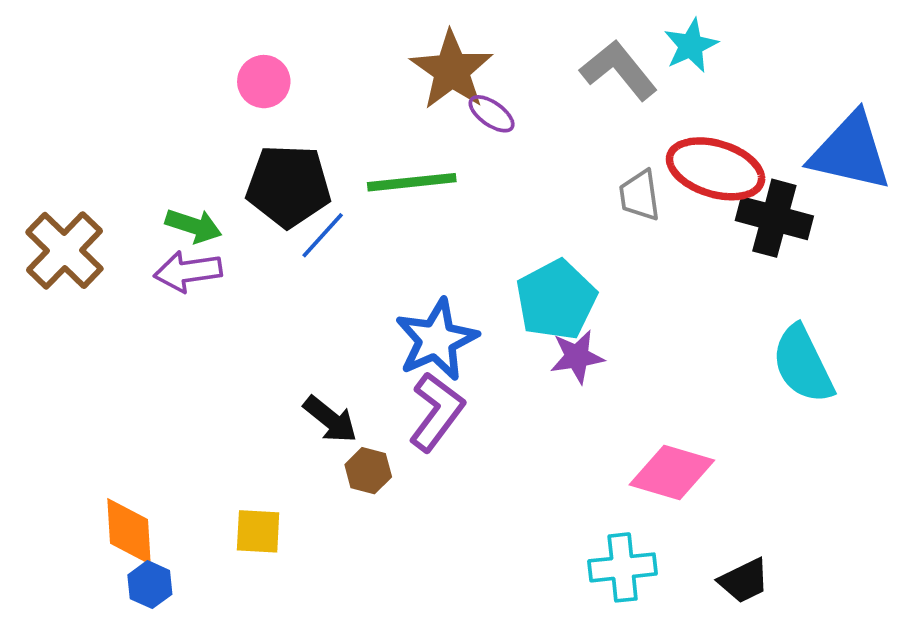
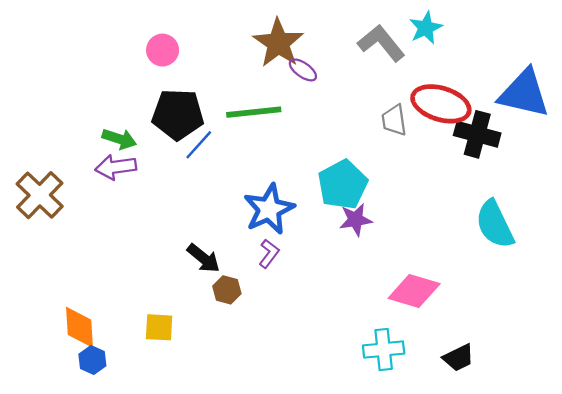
brown cross: (64, 250) -> (40, 195), moved
purple L-shape: (437, 412) -> (269, 254), size x0.6

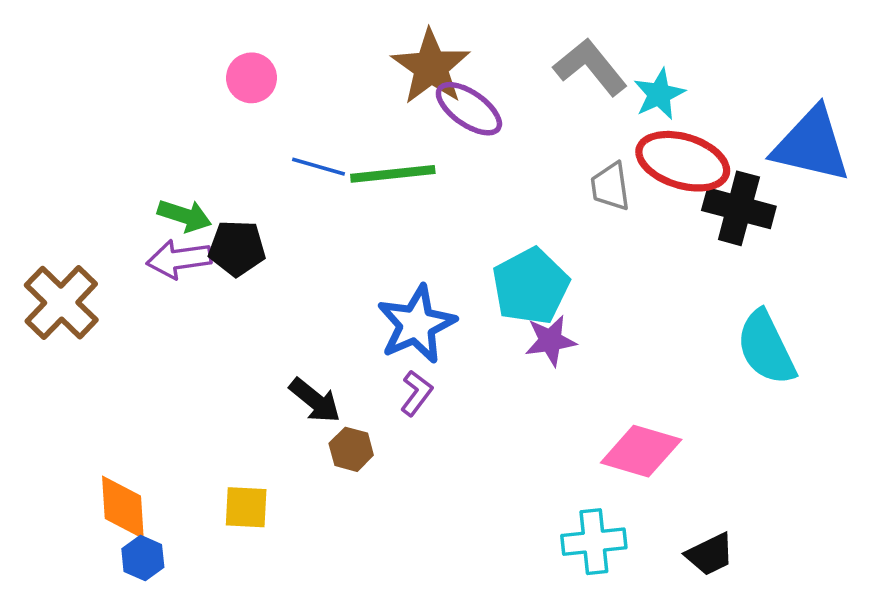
cyan star: (426, 28) -> (659, 94), moved
purple ellipse: (303, 70) -> (469, 109), size x1.5
black pentagon: (178, 114) -> (237, 248), moved, size x0.7
blue line: (199, 145) -> (319, 167), moved, turned 64

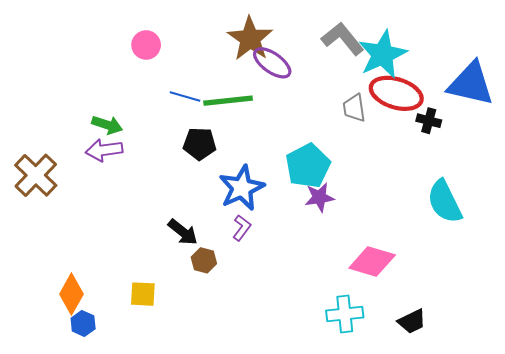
cyan star: (659, 94) -> (383, 54), size x1.6
black cross: (739, 208) -> (429, 121), size x0.6
black pentagon: (237, 248) -> (200, 144), moved
orange diamond: (123, 507) -> (71, 294), turned 33

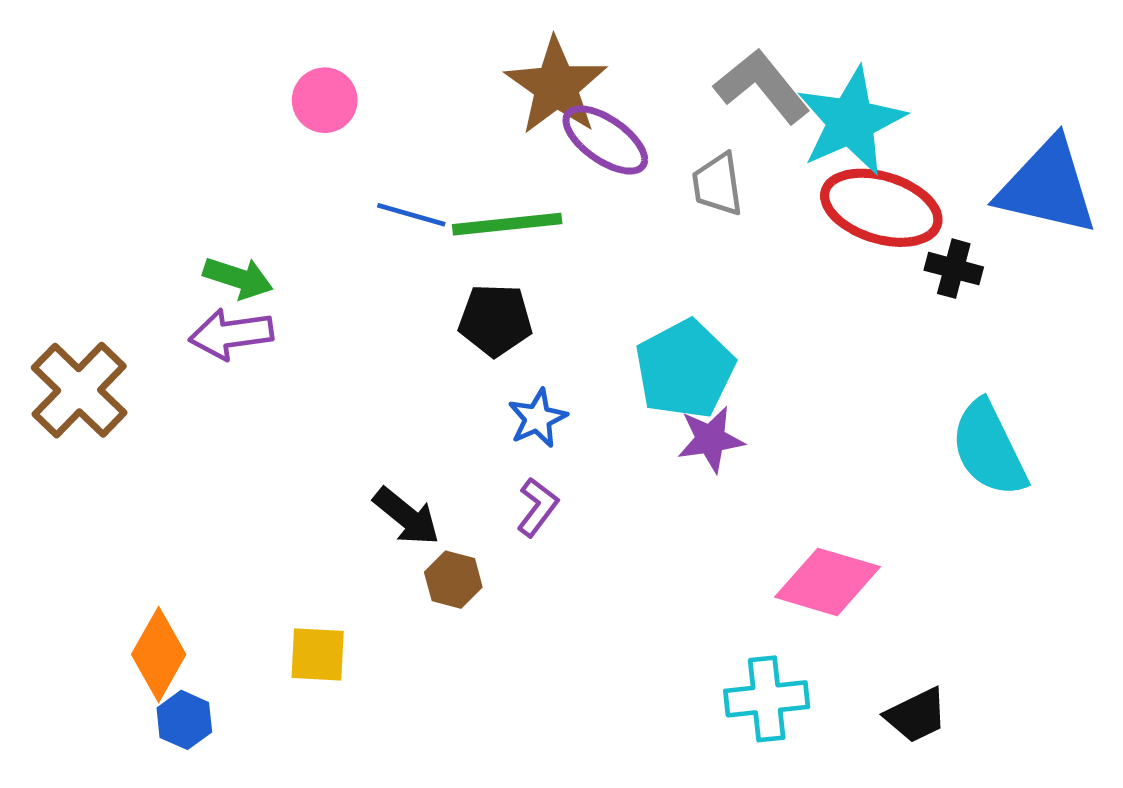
gray trapezoid: (354, 108) -> (718, 184), moved
black pentagon: (200, 144) -> (495, 320), moved
blue star: (242, 188) -> (537, 418), size x0.6

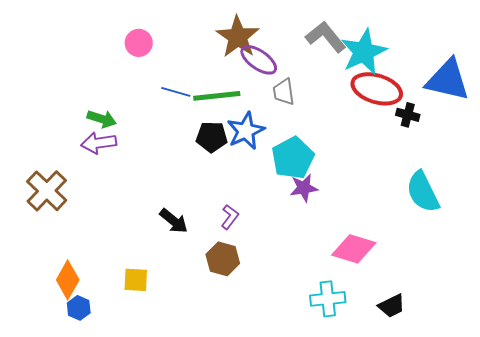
gray trapezoid: (718, 184) -> (284, 92), moved
brown cross: (79, 390) -> (47, 191), moved
blue star: (537, 418) -> (246, 131), moved, size x1.5
brown hexagon: (453, 580) -> (223, 259), moved, size x1.4

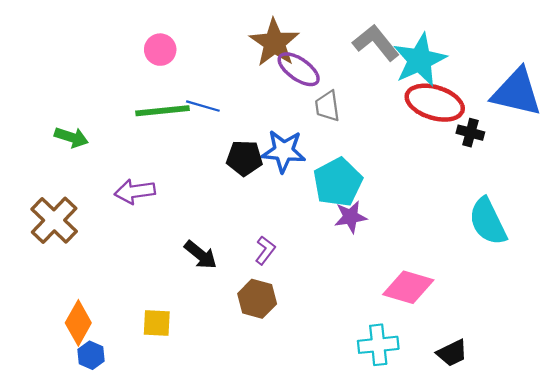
green line: (217, 96) -> (163, 111), moved
green arrow: (102, 119) -> (71, 137), moved
blue star: (246, 131) -> (284, 151), turned 30
purple arrow: (99, 143) -> (135, 191), moved

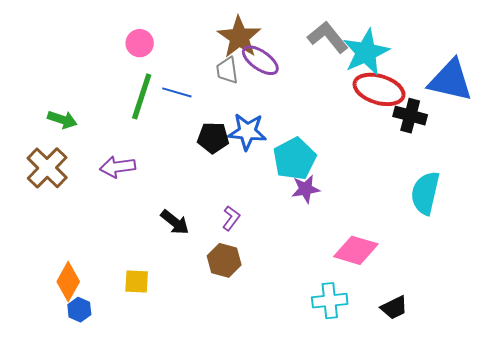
gray trapezoid: (327, 106) -> (227, 70), moved
green line: (163, 111) -> (142, 96), turned -66
black cross: (470, 133) -> (410, 116), size x1.4
brown cross: (54, 220) -> (47, 168), moved
cyan semicircle: (488, 221) -> (425, 193), turned 39

